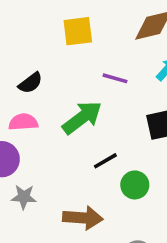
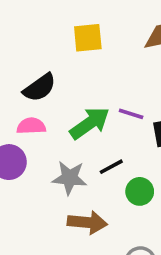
purple line: (115, 78) -> (131, 114), moved
black semicircle: (30, 83) -> (40, 88), size x1.4
gray star: (24, 197) -> (70, 178), moved, size x1.4

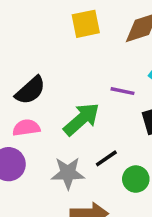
yellow square: (88, 38) -> (86, 24), moved
purple line: (131, 114) -> (123, 91), moved

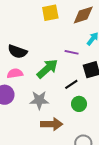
black semicircle: (30, 90) -> (18, 52), turned 60
black line: (106, 158) -> (71, 84), moved

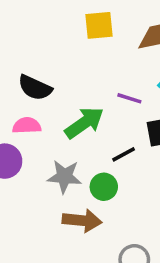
green circle: (79, 104) -> (104, 187), moved

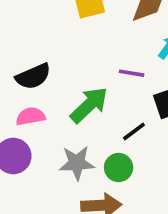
black semicircle: (35, 88) -> (33, 76), turned -40

